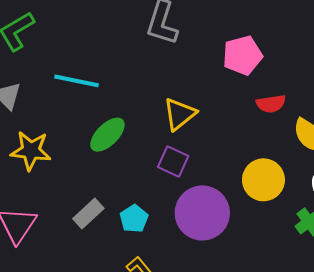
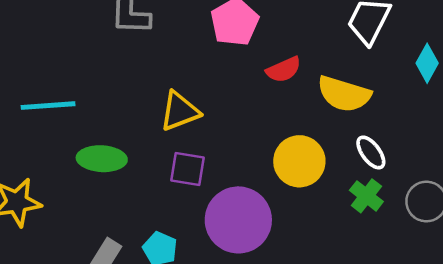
yellow triangle: (180, 114) -> (180, 111), turned 33
green ellipse: (107, 135) -> (102, 159), turned 63

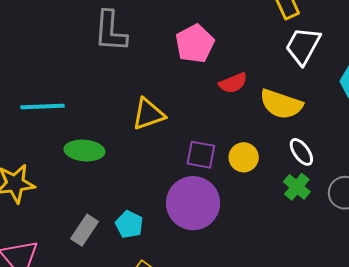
yellow circle: (299, 161) -> (244, 157), size x0.7
purple square: (188, 169) -> (201, 155), moved

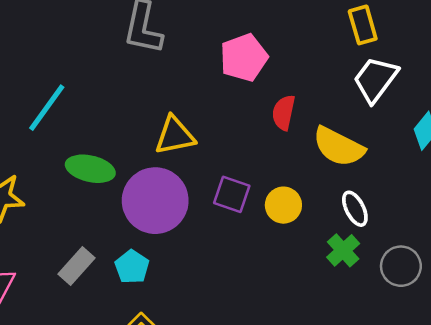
red semicircle: (233, 83) -> (284, 113), turned 116
cyan line: (43, 106) -> (47, 108), turned -60
purple circle: (193, 203) -> (155, 201), moved

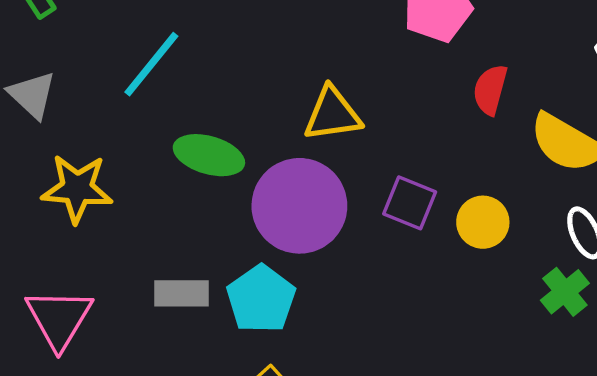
gray rectangle: (76, 266) -> (182, 293), turned 45
cyan pentagon: (132, 267) -> (261, 299), size x1.4

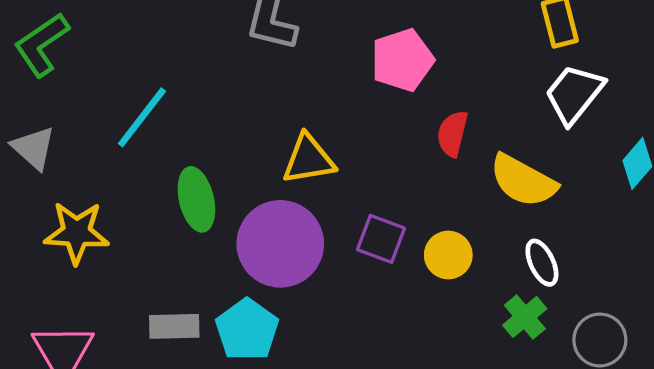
green ellipse: (209, 155) -> (196, 199), turned 62

